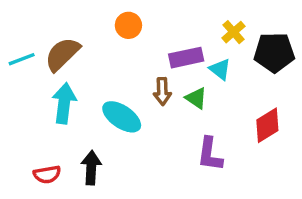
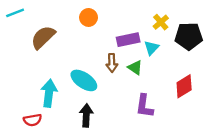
cyan line: (22, 59) -> (15, 13), moved
cyan triangle: (220, 69) -> (151, 48), turned 35
cyan arrow: (64, 103) -> (49, 93), moved
black arrow: (91, 168) -> (86, 115), moved

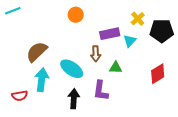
brown semicircle: (43, 37) -> (37, 52), moved
green triangle: (135, 68) -> (116, 68), moved, turned -32
purple L-shape: (144, 106) -> (101, 91), moved
red semicircle: (33, 120) -> (20, 96), moved

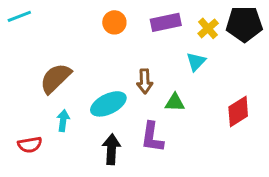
black pentagon: (162, 31) -> (244, 24), moved
purple rectangle: (110, 34) -> (166, 22), moved
cyan ellipse: (72, 69) -> (108, 104), turned -60
cyan arrow: (42, 80) -> (63, 121), size x0.6

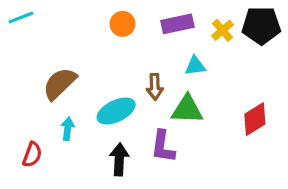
cyan triangle: (196, 62) -> (195, 66), moved, turned 40
green triangle: (175, 102) -> (187, 109), size x1.5
red semicircle: (30, 145) -> (32, 155), turned -60

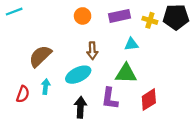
yellow cross: (223, 30) -> (150, 20), turned -32
brown arrow: (155, 87) -> (92, 51), moved
red diamond: (255, 119) -> (149, 100), moved
red semicircle: (32, 155) -> (23, 94), moved

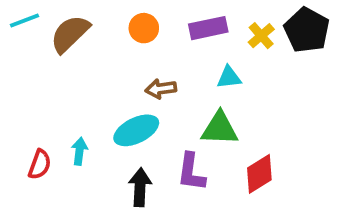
black pentagon: (176, 17) -> (307, 30), turned 30
yellow cross: (150, 20) -> (261, 36), turned 32
brown arrow: (92, 51) -> (161, 89), turned 84
brown semicircle: (40, 56) -> (70, 34), moved

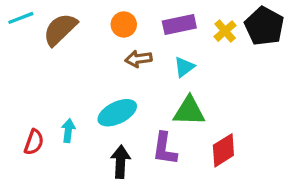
cyan triangle: (229, 77) -> (184, 67), moved, turned -30
brown arrow: (161, 89) -> (138, 59), moved

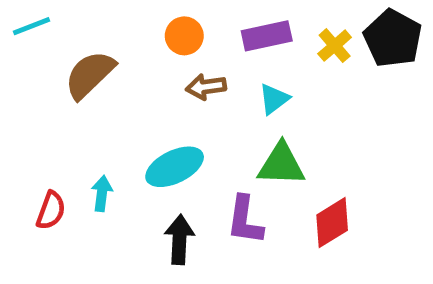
brown semicircle: (60, 29) -> (90, 75), moved

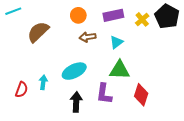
red diamond: (332, 223) -> (141, 95), turned -40

